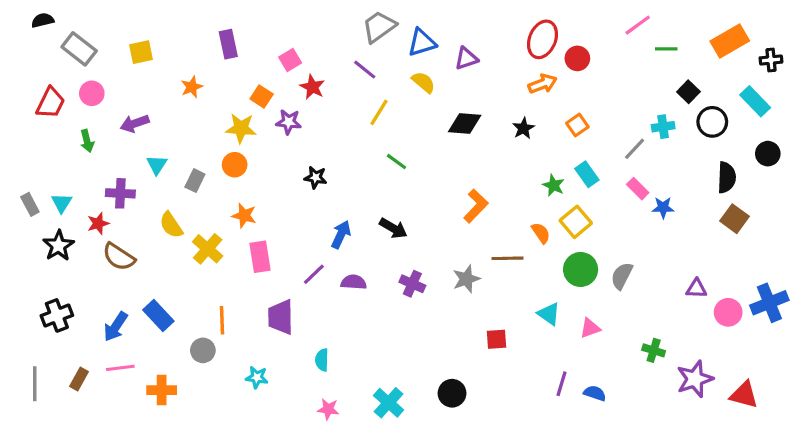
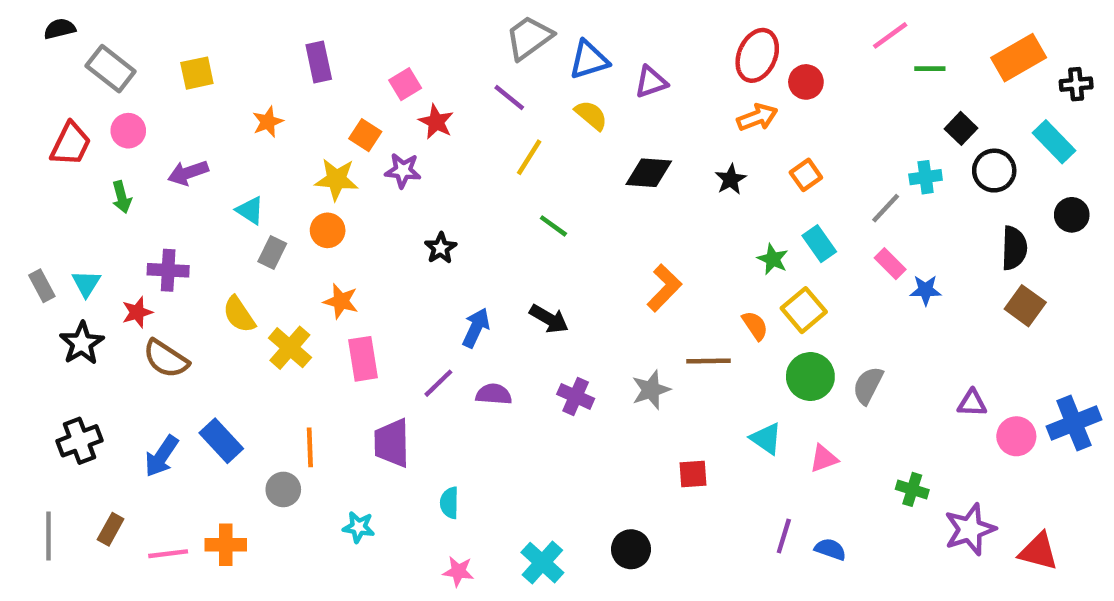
cyan triangle: (157, 165) -> (250, 210), moved, turned -30
black star: (316, 177) -> (441, 248), turned 30
pink line: (120, 368) -> (168, 554), moved

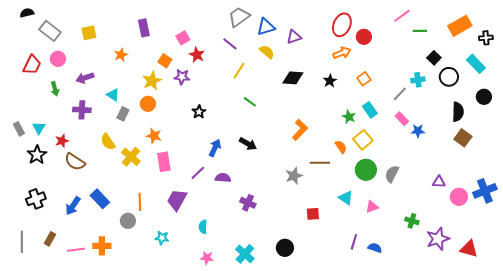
yellow star: (336, 179) -> (152, 81), turned -30
purple cross: (168, 270) -> (82, 110), moved
purple cross: (576, 396) -> (248, 203), moved
purple trapezoid: (392, 443) -> (177, 200), turned 30

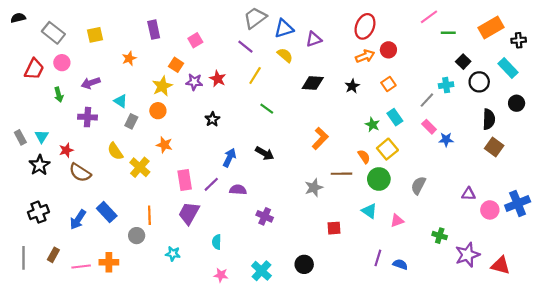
black semicircle: (27, 13) -> (18, 18), moved
red circle: (364, 37) -> (388, 50), moved
red star: (197, 55) -> (218, 79), moved
pink rectangle: (164, 162) -> (185, 180), moved
green circle: (366, 170) -> (379, 179), moved

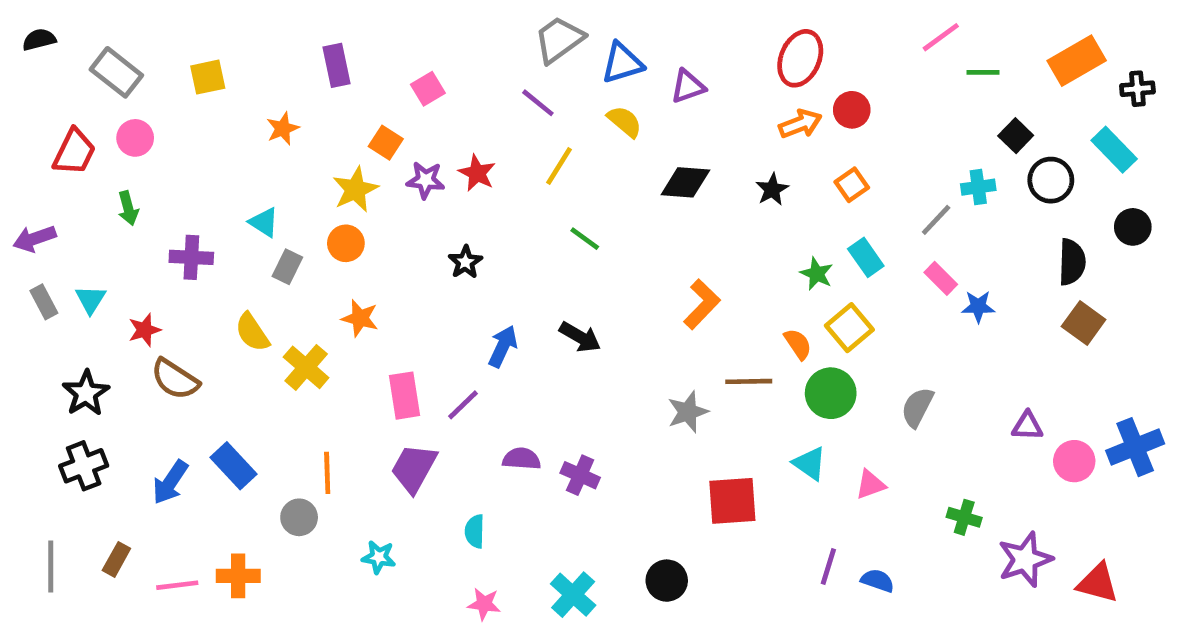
purple arrow: (91, 83) -> (34, 239), moved
black star: (39, 165) -> (86, 393), moved
purple semicircle: (238, 190) -> (522, 459), moved
red square: (334, 228) -> (732, 501), size x1.6

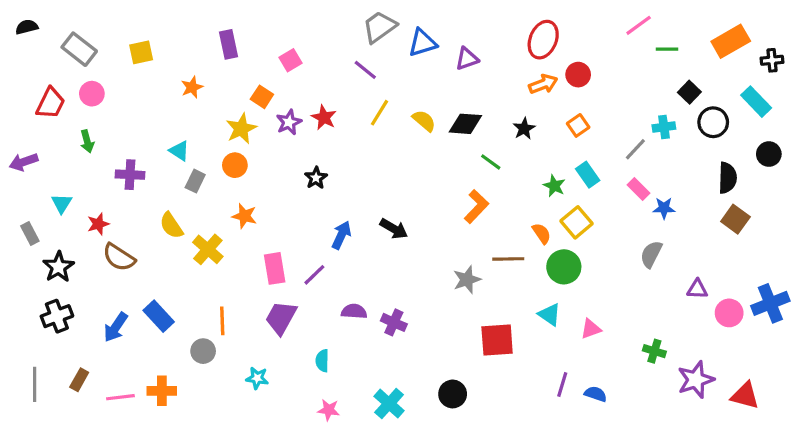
yellow semicircle: (625, 122) -> (424, 121), moved
purple star: (426, 180) -> (289, 122), turned -30
green line: (585, 239) -> (491, 162), moved
gray rectangle: (44, 302) -> (30, 233), moved
gray semicircle: (917, 407) -> (651, 254), moved

